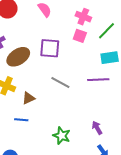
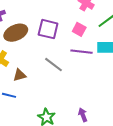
pink square: (80, 36) -> (79, 29), moved
purple line: (98, 80) -> (82, 52), moved

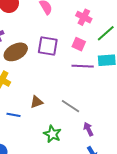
gray line: (53, 65) -> (71, 106), moved
brown triangle: (20, 75) -> (37, 102), moved

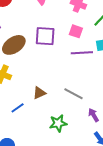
blue line: (13, 115) -> (18, 108), turned -40
green star: (52, 134) -> (58, 123), turned -30

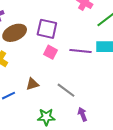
pink square: (76, 31) -> (50, 52), moved

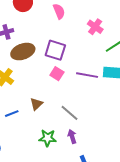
brown triangle: (32, 84) -> (36, 104), turned -32
purple arrow: (82, 114) -> (72, 137), moved

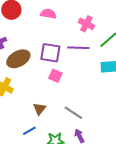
pink semicircle: (59, 11) -> (48, 14), turned -49
purple line: (87, 75) -> (78, 48), moved
blue line: (12, 114) -> (29, 131), moved

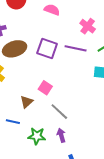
pink square: (55, 76) -> (45, 88), moved
blue line: (29, 131) -> (13, 122), turned 32

